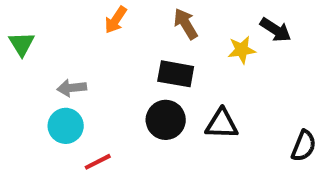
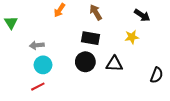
yellow star: (242, 50) -> (132, 37), moved
cyan circle: (66, 126) -> (43, 65), moved
red line: (98, 162) -> (38, 87), moved

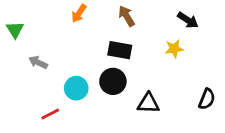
gray arrow: (37, 45) -> (38, 62), moved, turned 32
black triangle: (114, 64) -> (148, 103), moved
cyan circle: (43, 65) -> (76, 88), moved

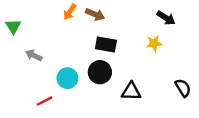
brown arrow: (127, 16) -> (95, 14), moved, turned 144
black semicircle: (207, 99) -> (183, 88), turned -54

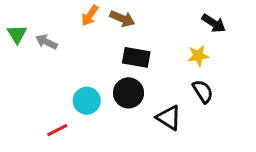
gray arrow: (34, 55) -> (46, 42), moved
black semicircle: (183, 88) -> (203, 91), moved
black triangle: (131, 91) -> (169, 118), turned 30

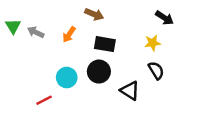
orange arrow: (90, 15) -> (69, 35), moved

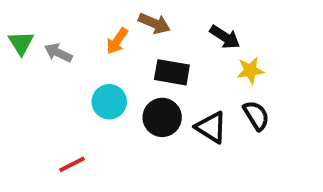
black arrow: (164, 18) -> (225, 37), moved
orange arrow: (69, 35) -> (117, 41), moved
cyan circle: (67, 77) -> (109, 102), moved
black triangle: (130, 91) -> (211, 127), moved

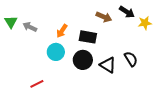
brown arrow: (154, 23) -> (104, 17), moved
black arrow: (225, 37) -> (127, 12), moved
orange arrow: (117, 41) -> (62, 31), moved
yellow star: (250, 70) -> (145, 23), moved

